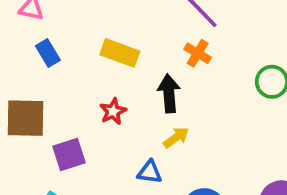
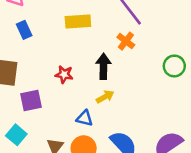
yellow rectangle: (120, 53) -> (78, 22), moved, turned -30
red star: (113, 111) -> (64, 74), turned 30

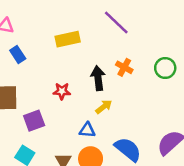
orange cross: (126, 41) -> (124, 67), moved

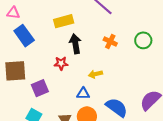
blue rectangle: (18, 54) -> (24, 36), size x1.5
black arrow: (98, 78) -> (75, 44), moved
yellow arrow: (104, 107) -> (95, 74), turned -152

